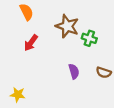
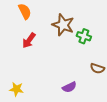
purple semicircle: (74, 71) -> (69, 87), moved, turned 80

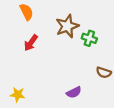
brown star: (63, 25) -> (67, 26), turned 30

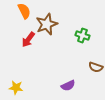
brown star: (67, 26) -> (47, 24), moved

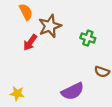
purple semicircle: (68, 86) -> (73, 91), size x1.5

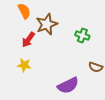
yellow star: (17, 93) -> (24, 65), moved

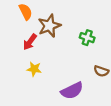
yellow star: (24, 65) -> (34, 69), moved

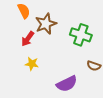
green cross: (87, 38) -> (81, 35), size x1.5

